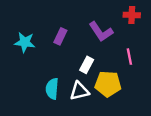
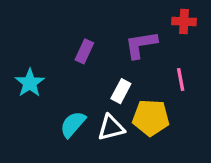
purple L-shape: (101, 32) -> (141, 45), turned 115
cyan star: (25, 42) -> (30, 83), moved, turned 30
cyan semicircle: (52, 89) -> (73, 124), turned 36

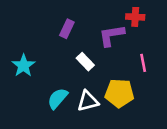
red cross: (184, 21) -> (135, 17), moved
purple rectangle: (84, 51) -> (67, 29), moved
white rectangle: (121, 91) -> (85, 62), moved, turned -72

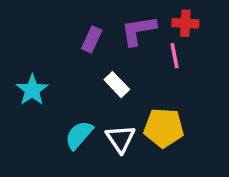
purple L-shape: (112, 35) -> (138, 30), moved
pink line: (143, 63) -> (175, 56), moved
white triangle: (88, 101) -> (120, 139), turned -50

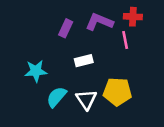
purple L-shape: (138, 30) -> (99, 22), turned 32
white rectangle: (117, 85) -> (84, 61), turned -60
cyan star: (32, 90) -> (36, 71), moved, turned 30

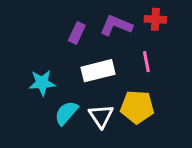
pink line: (125, 40) -> (146, 62), moved
white rectangle: (84, 61) -> (98, 71), size x1.5

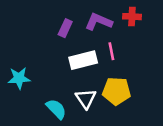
pink line: (146, 62) -> (111, 51), moved
cyan star: (42, 83) -> (19, 78), moved
cyan semicircle: (66, 113) -> (56, 109), moved, turned 95

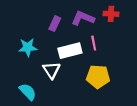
cyan star: (19, 78) -> (28, 47), moved
white triangle: (86, 99) -> (52, 70), moved
cyan semicircle: (56, 109) -> (28, 92), moved

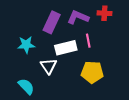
purple rectangle: (55, 24) -> (52, 22), size x1.5

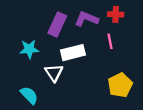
pink line: (88, 41) -> (110, 41), moved
yellow pentagon: (92, 72) -> (120, 85), moved, turned -30

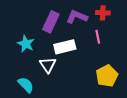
cyan star: (29, 49) -> (26, 44), turned 30

